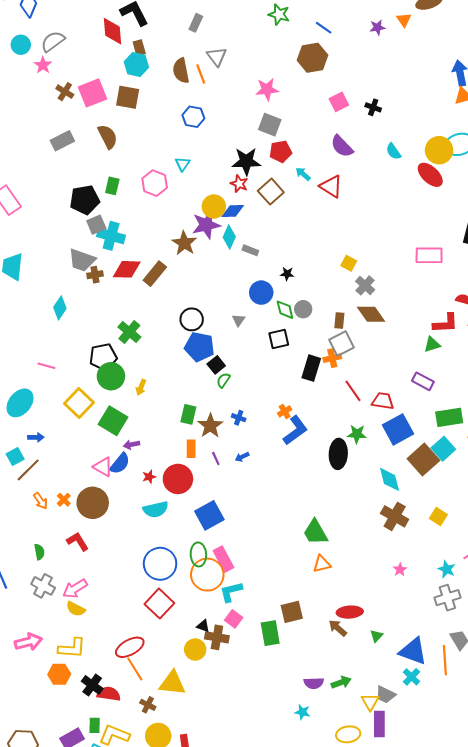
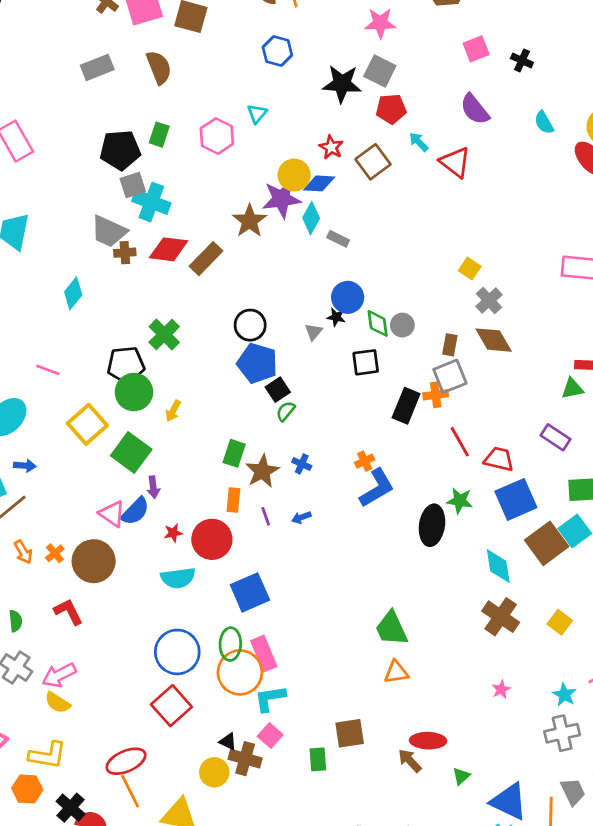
black star: (246, 161) -> (342, 84), moved
black star: (287, 274) -> (336, 317), moved
purple arrow: (132, 445) -> (153, 487), turned -91
green rectangle: (270, 633) -> (318, 759), size x0.7

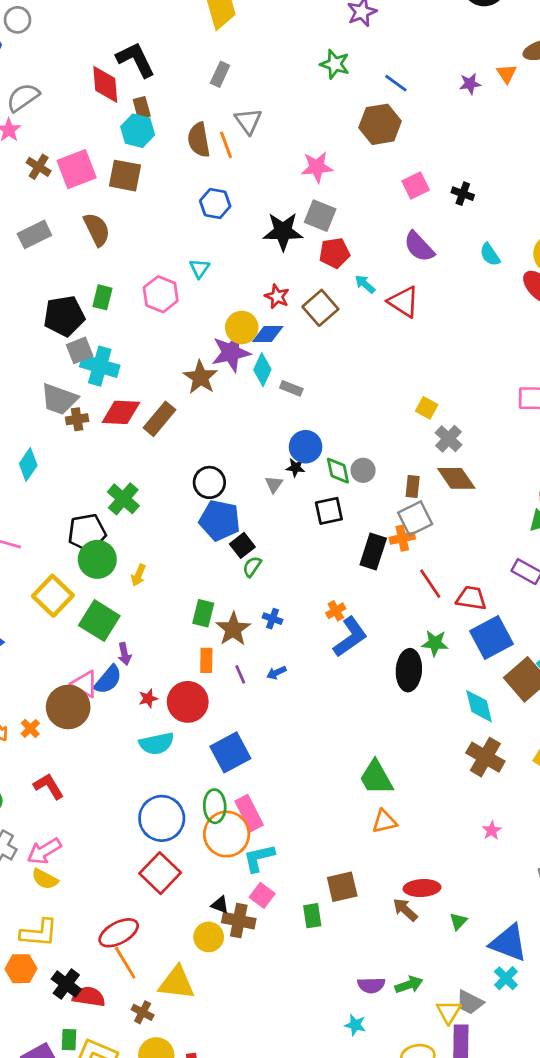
brown circle: (94, 561) -> (68, 707), moved

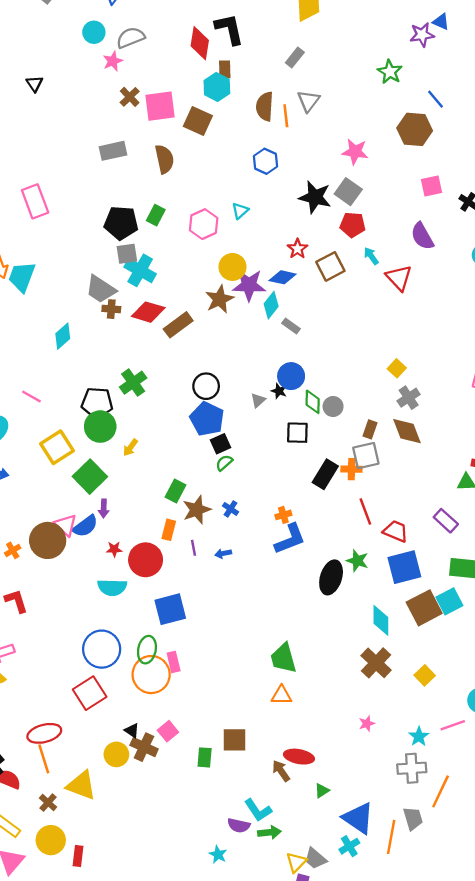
yellow circle: (242, 327) -> (232, 267), moved
pink rectangle: (249, 813) -> (174, 662), size x0.7
cyan L-shape: (259, 858) -> (258, 810), moved, turned -124

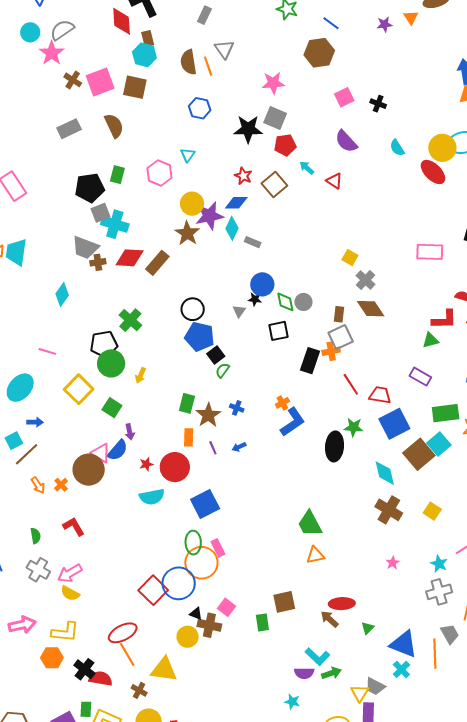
pink star: (113, 61) -> (52, 53), size x1.4
red triangle: (399, 278) -> (334, 181), size x0.7
green square: (90, 477) -> (112, 408), size x0.7
blue circle: (102, 649) -> (179, 583), moved

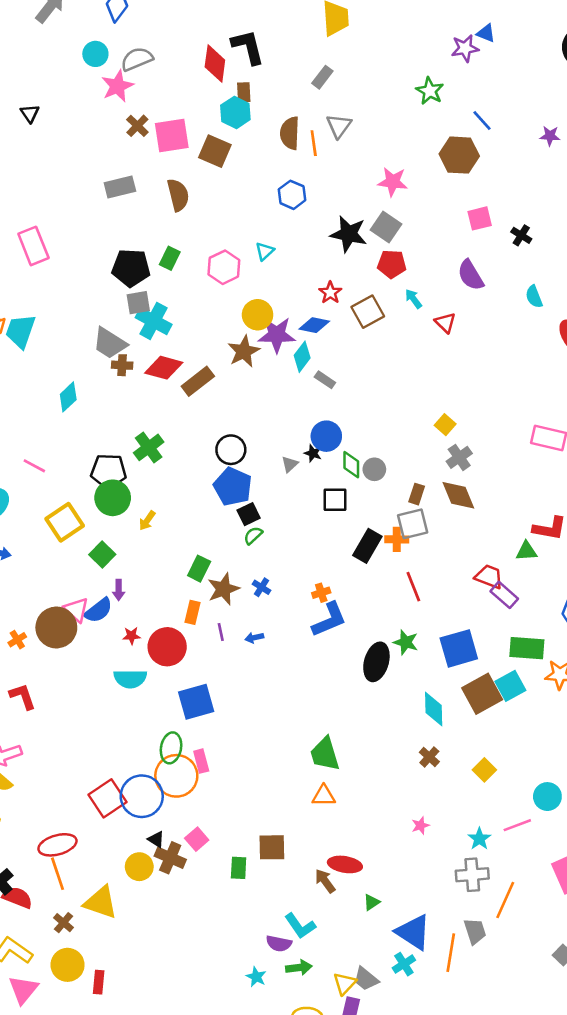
red trapezoid: (380, 395) -> (489, 577), moved
brown cross: (389, 510) -> (429, 757), size x0.6
green arrow: (331, 673) -> (299, 968), moved

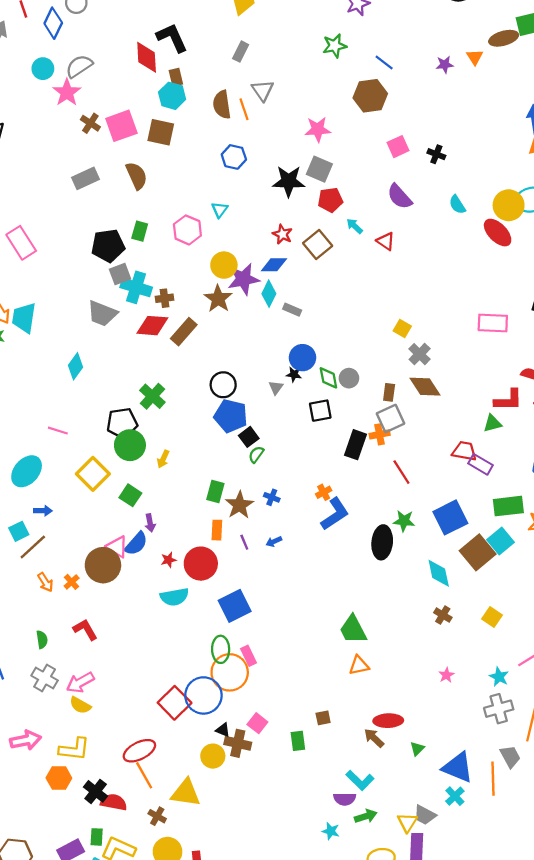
green star: (430, 91) -> (335, 46), turned -30
brown cross: (122, 365) -> (165, 298), moved
brown square: (272, 847) -> (323, 718), size x0.6

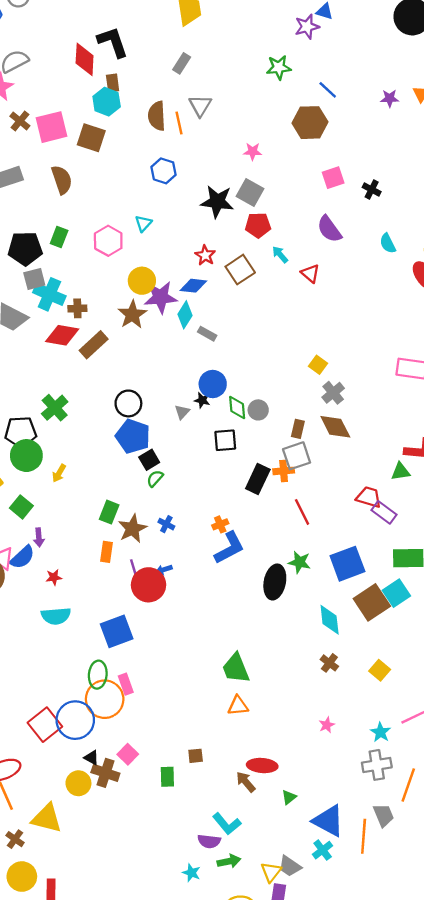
pink star: (318, 129) -> (253, 151), size x0.7
red circle: (201, 564) -> (149, 585), moved

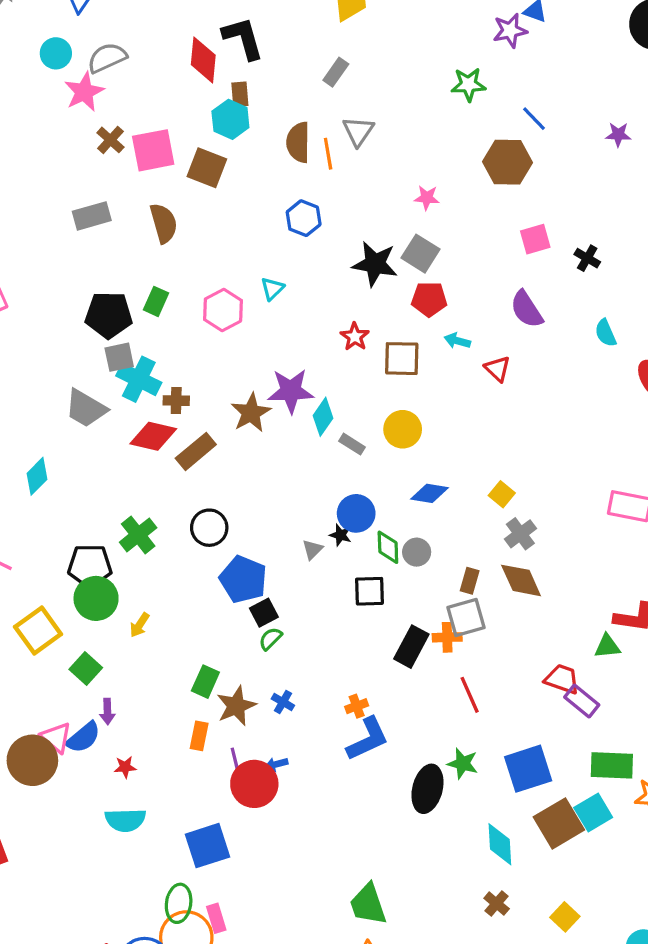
cyan arrow: (280, 255) -> (457, 341), turned -36
brown square: (240, 270) -> (402, 359), turned 32
yellow circle: (142, 281) -> (403, 429), moved
blue diamond: (193, 286) -> (430, 493), moved
black circle: (128, 403) -> (209, 528), moved

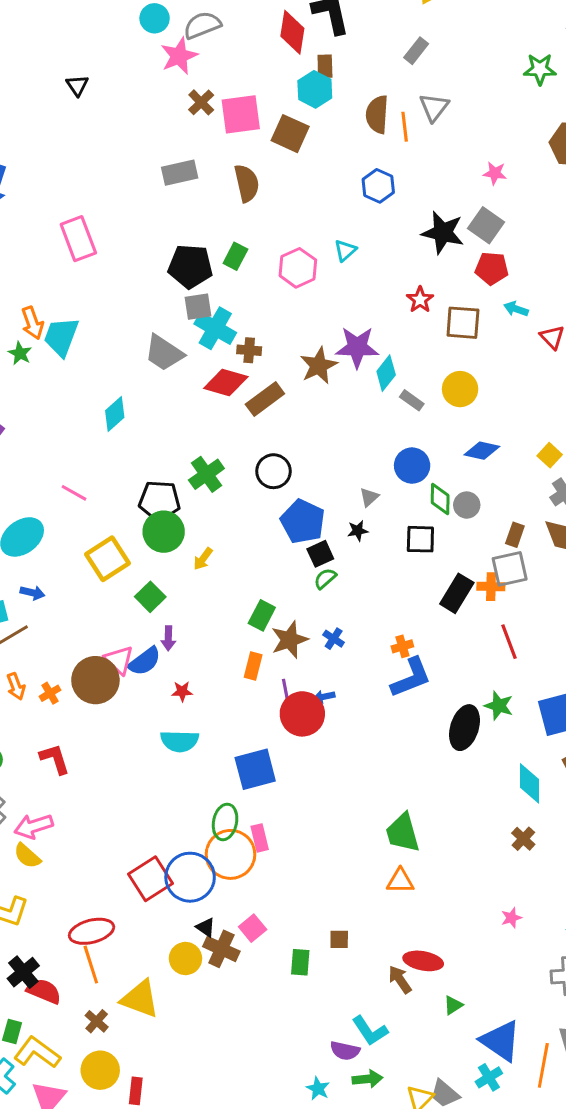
black star: (340, 535) -> (358, 531), moved, turned -30

